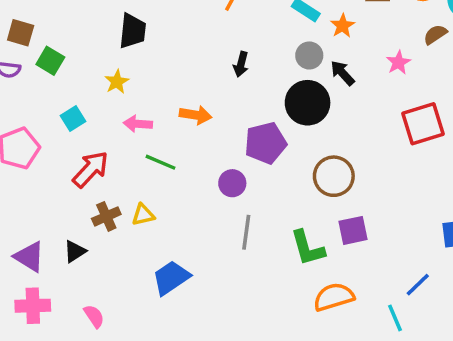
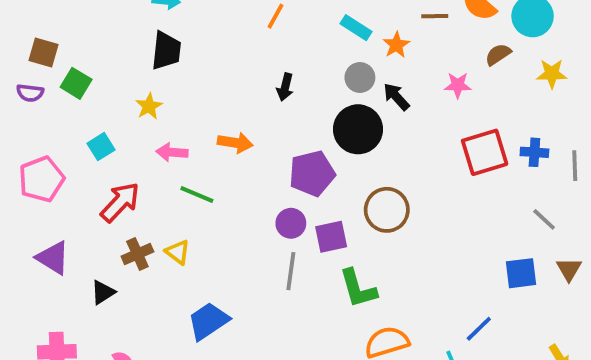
pink star: (398, 62) -> (458, 85), turned 30
purple circle: (232, 183) -> (291, 223), moved
yellow triangle: (143, 215) -> (178, 252), turned 50
purple square: (353, 230) -> (331, 237), moved
purple triangle: (29, 257) -> (53, 258), moved

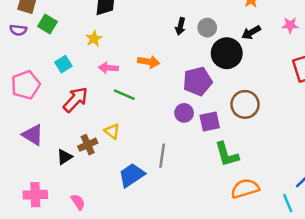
gray circle: (360, 77) -> (207, 28), moved
black arrow: (396, 97) -> (251, 32), turned -78
brown cross: (137, 254) -> (88, 145), moved
gray line: (291, 271) -> (162, 156), moved

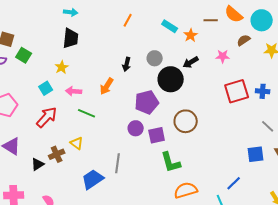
black arrow: (180, 26) -> (127, 64), moved
orange arrow: (149, 62) -> (107, 86), turned 114
cyan square: (63, 64) -> (46, 88), moved

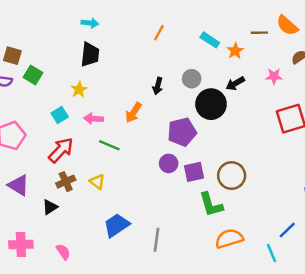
brown circle: (186, 121) -> (232, 176), moved
brown cross: (57, 154) -> (66, 182), moved
gray line: (118, 163) -> (157, 240), moved

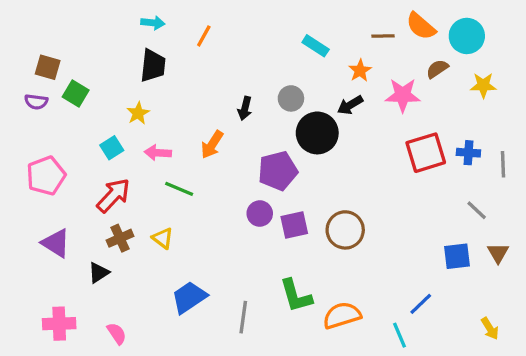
orange line: (159, 33) -> (204, 36), moved
orange star: (235, 51) -> (360, 70), moved
pink star: (274, 76) -> (403, 95), size x1.5
green L-shape: (211, 205) -> (296, 296), moved

